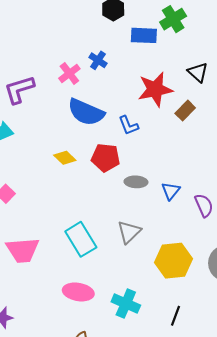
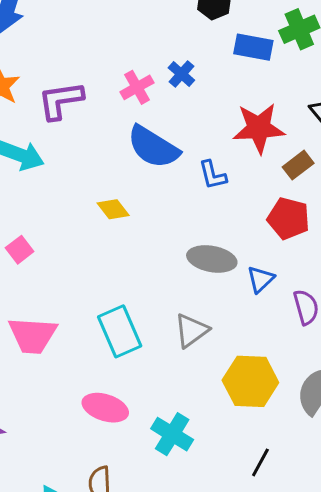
red pentagon: (106, 158) -> (289, 218), moved
gray ellipse: (136, 182) -> (212, 259), size x1.4
black line: (176, 316) -> (260, 462), moved

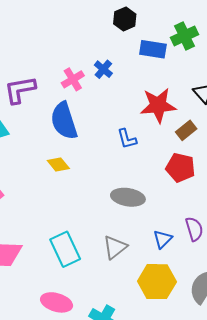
blue semicircle: (153, 147) -> (64, 121), moved, turned 42
blue triangle: (261, 279) -> (163, 239), moved

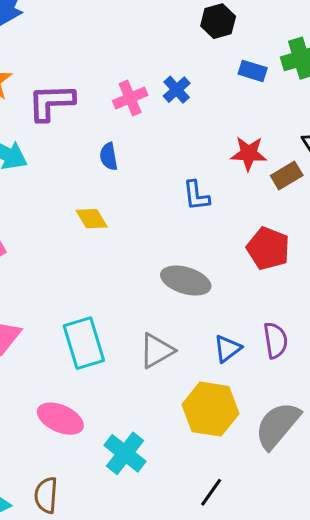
blue rectangle: (153, 49) -> (253, 71), size x0.7
red star: (158, 105) -> (249, 154), size x0.7
blue semicircle: (64, 121) -> (109, 156), size x0.5
brown rectangle: (186, 130) -> (287, 176), moved

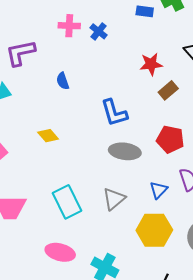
pink cross: (130, 98) -> (69, 26), moved, turned 35
brown rectangle: (287, 176) -> (168, 90), moved
blue L-shape: (196, 196) -> (114, 113), moved, size x1.4
yellow diamond: (92, 219) -> (48, 136), moved
red pentagon: (268, 248) -> (170, 139), moved

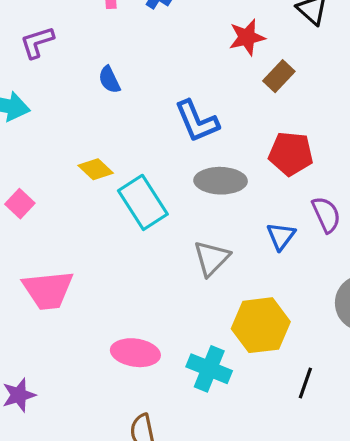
purple L-shape: (20, 53) -> (37, 42), size x0.7
cyan rectangle: (67, 202) -> (143, 202), moved
yellow hexagon: (154, 230) -> (261, 325), moved

